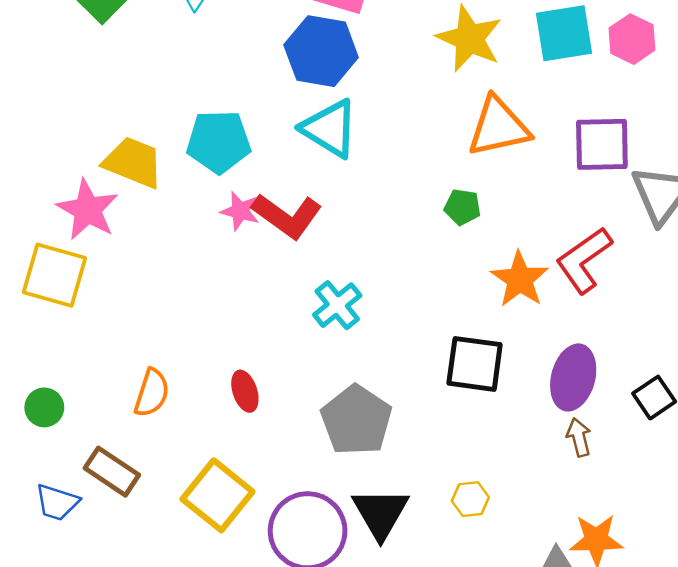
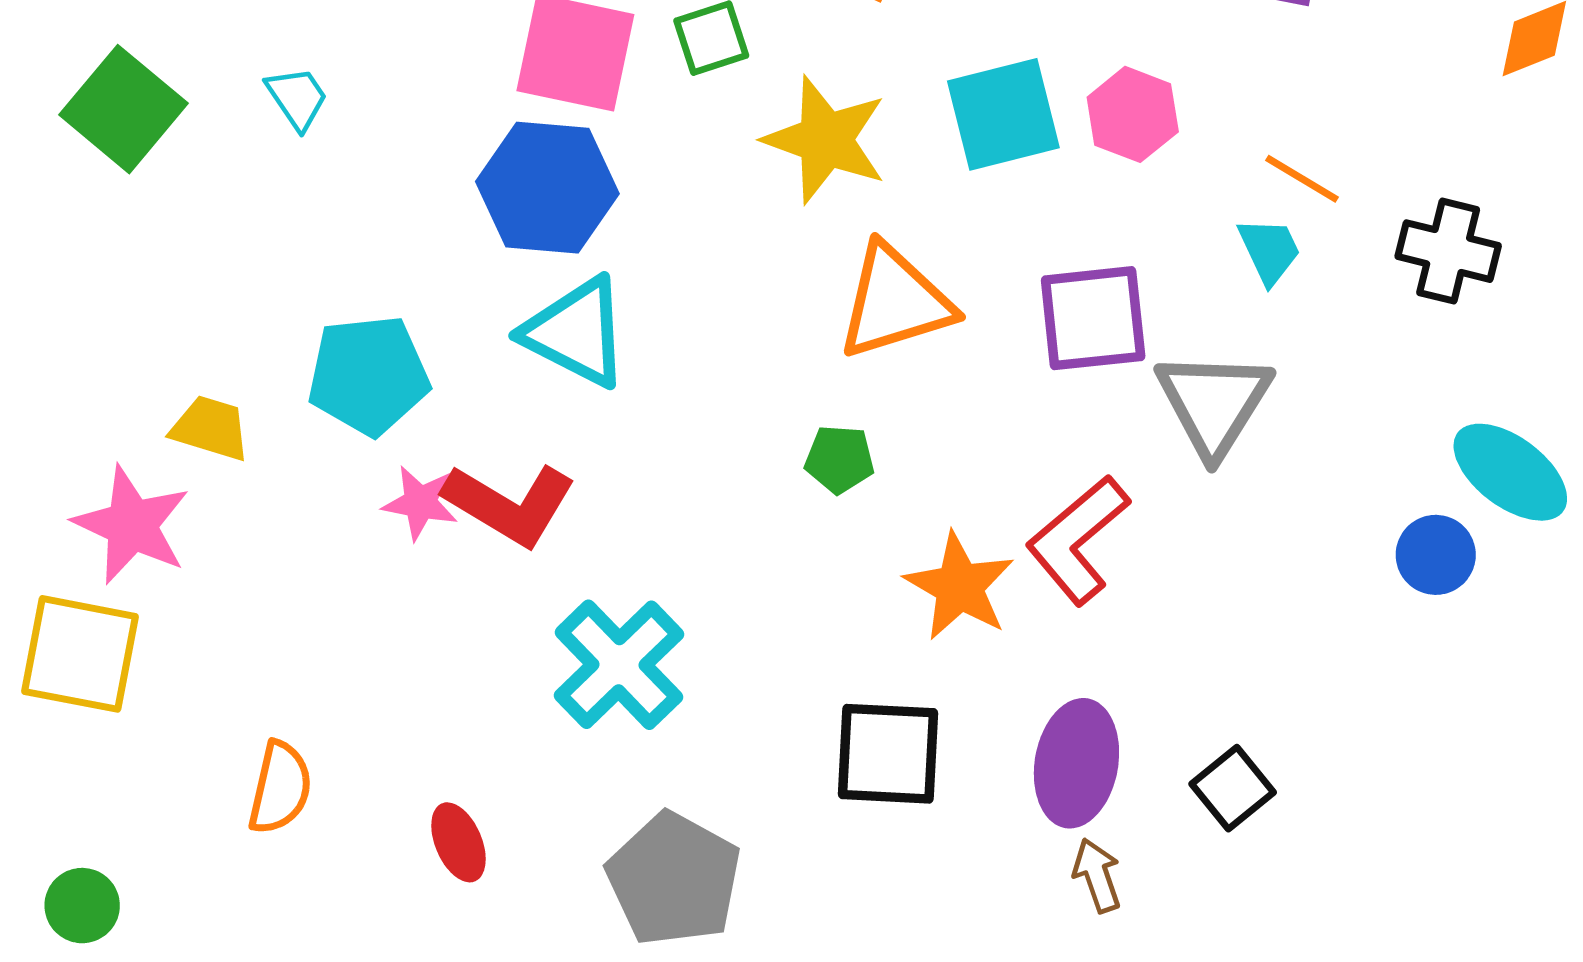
yellow trapezoid: (133, 162) -> (210, 428), size x0.7
cyan cross: (337, 305) -> (619, 665), size x1.4
orange semicircle: (152, 393) -> (280, 788), moved

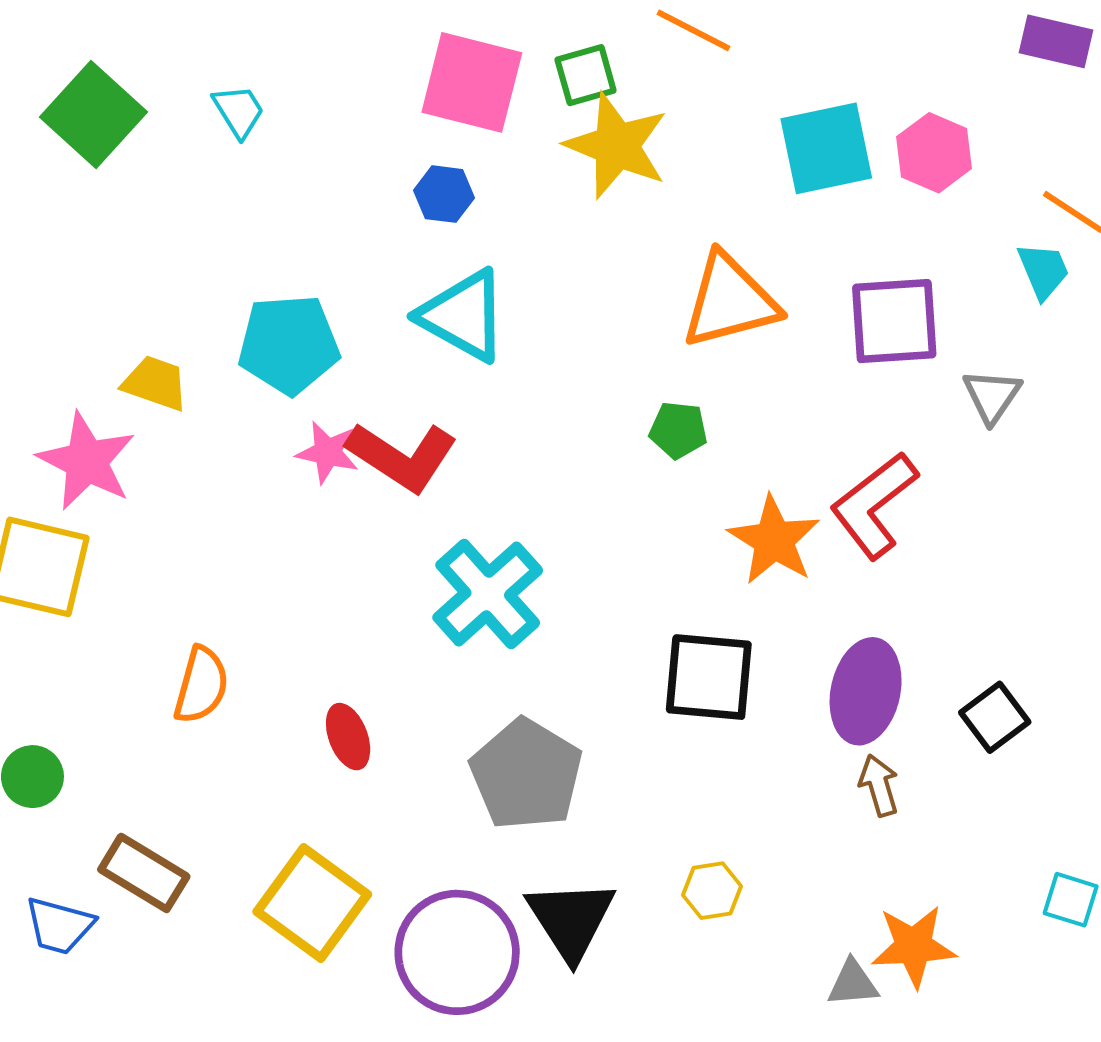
yellow star: (825, 140) -> (617, 146), moved
blue hexagon: (547, 188) -> (444, 194), size x0.5
gray triangle: (1214, 403) -> (992, 396), size x0.6

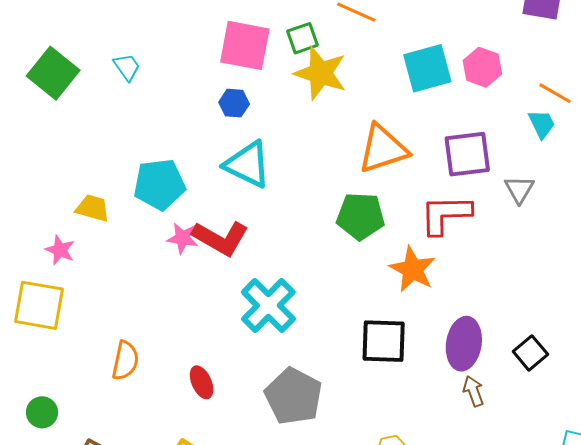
green pentagon: (678, 430) -> (361, 216), size x1.6
pink star: (86, 461) -> (60, 250), size x0.6
red L-shape: (874, 505) -> (446, 214), moved, turned 40

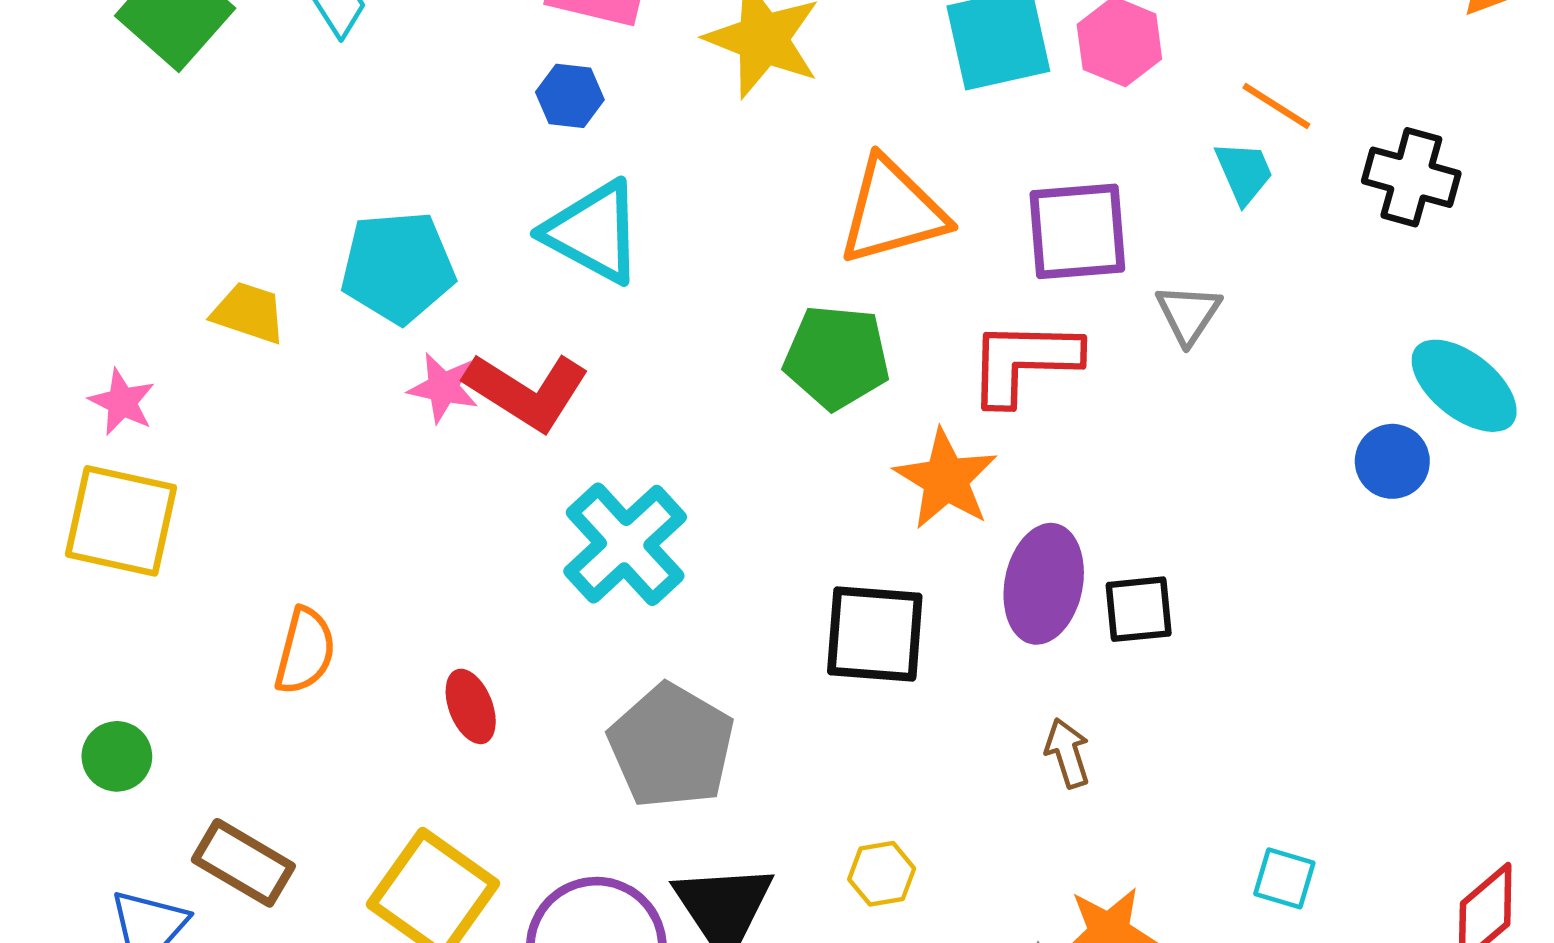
pink star: (60, 250) -> (122, 402), moved
purple ellipse: (464, 344) -> (1044, 584), moved
black square: (530, 353) -> (1139, 609), moved, turned 32

